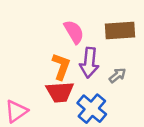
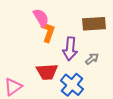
pink semicircle: (74, 32) -> (41, 18), moved
orange L-shape: (61, 66) -> (48, 32), moved

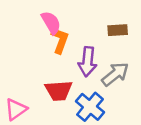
brown rectangle: (94, 24) -> (118, 30), size x0.7
gray arrow: (92, 59) -> (115, 74), size x1.6

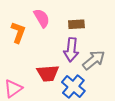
brown rectangle: (118, 30) -> (76, 24), moved
orange L-shape: (60, 40) -> (18, 32), moved

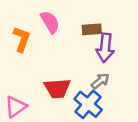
purple arrow: (71, 50) -> (105, 48), moved
gray arrow: (94, 60) -> (100, 81), moved, size x0.7

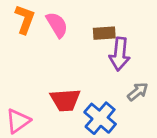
orange L-shape: (22, 39) -> (25, 19), moved
gray arrow: (100, 81) -> (138, 92), moved

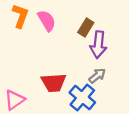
brown rectangle: (104, 33) -> (86, 27), turned -54
gray arrow: (138, 92) -> (97, 76), moved

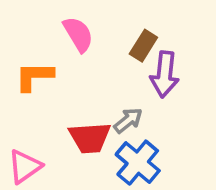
orange L-shape: (20, 16) -> (34, 76), moved, turned -110
gray arrow: (97, 76) -> (128, 120), moved

